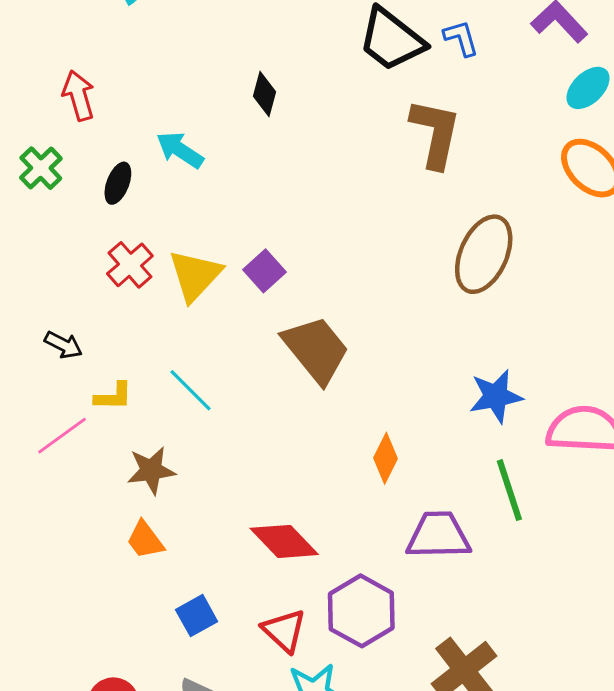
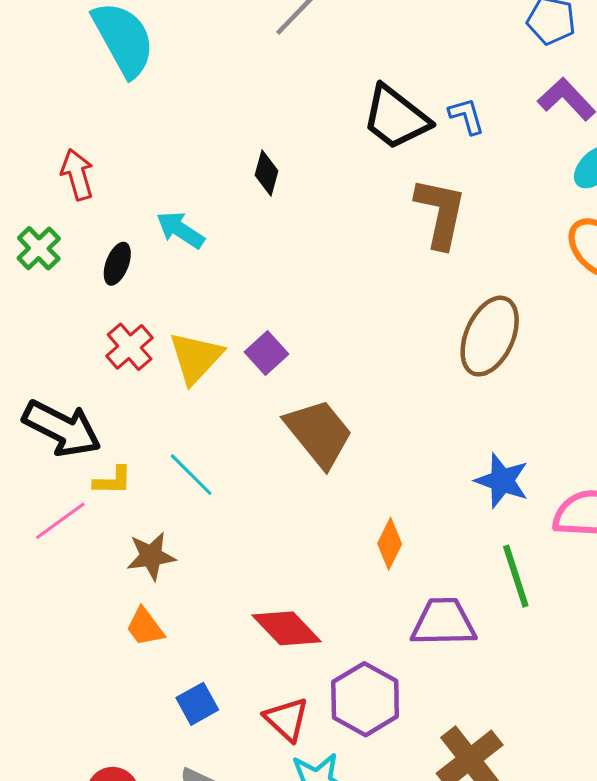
black arrow: (63, 345) -> (62, 428), size x2.0
blue star: (496, 396) -> (502, 481), turned 30

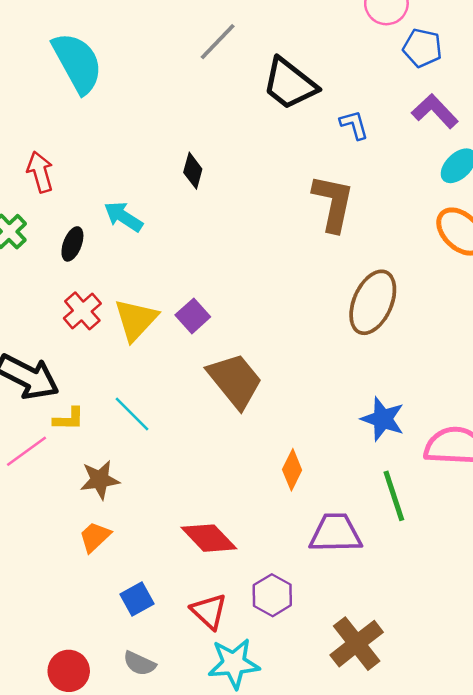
black trapezoid: (396, 118) -> (290, 84), moved
orange trapezoid: (145, 627) -> (95, 537), turned 84
purple hexagon: (365, 699) -> (272, 595), size x0.7

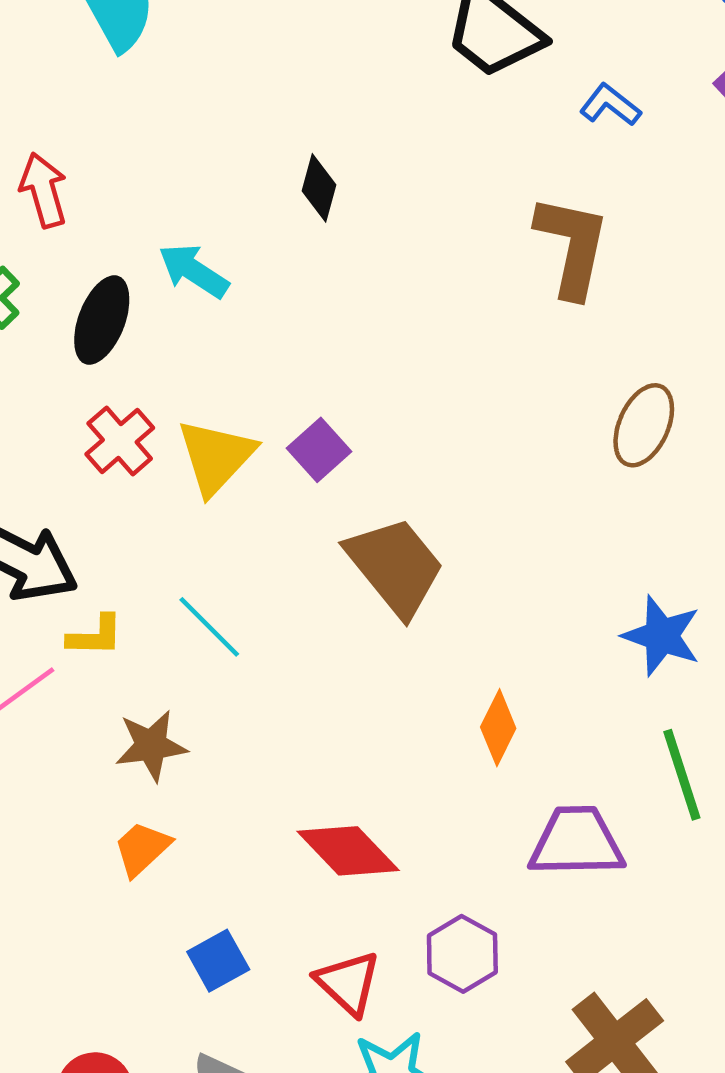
blue L-shape: (354, 125) -> (610, 105), turned -36
black ellipse: (72, 244) -> (102, 320), size x1.4
brown ellipse: (373, 302) -> (644, 425), size x0.7

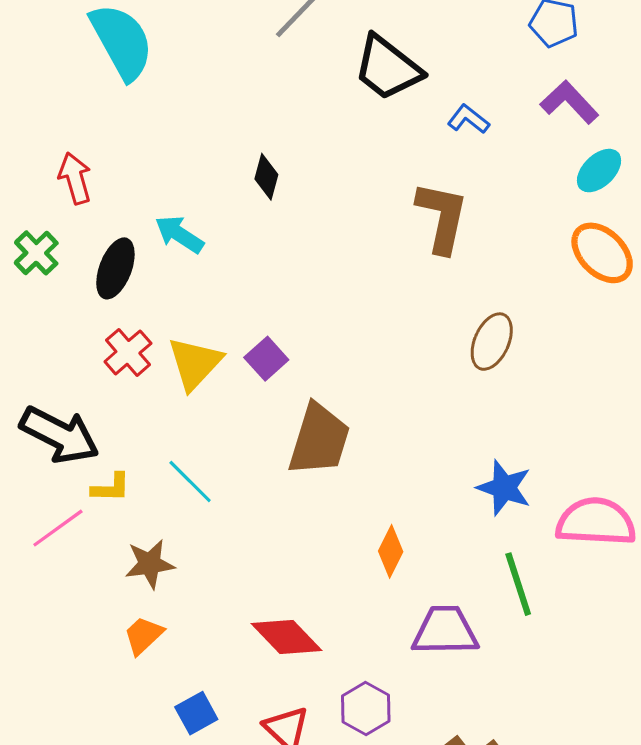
brown trapezoid: (395, 566) -> (319, 439), turned 56

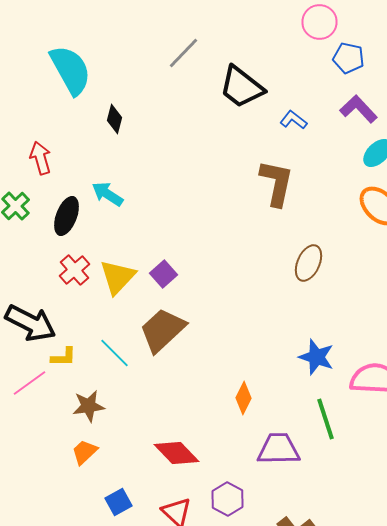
black diamond: (266, 177) -> (114, 119), moved
brown trapezoid: (319, 439) -> (162, 330), moved, turned -150

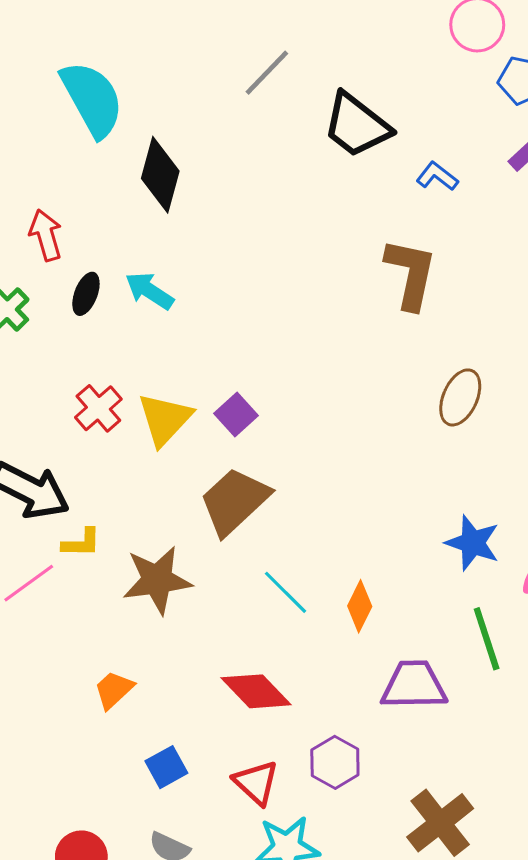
black diamond: (114, 119) -> (160, 175), size x1.6
black ellipse: (66, 216) -> (86, 294), moved, size x0.7
cyan line: (114, 353) -> (285, 592), moved
brown star: (88, 406) -> (157, 580), moved, size x1.4

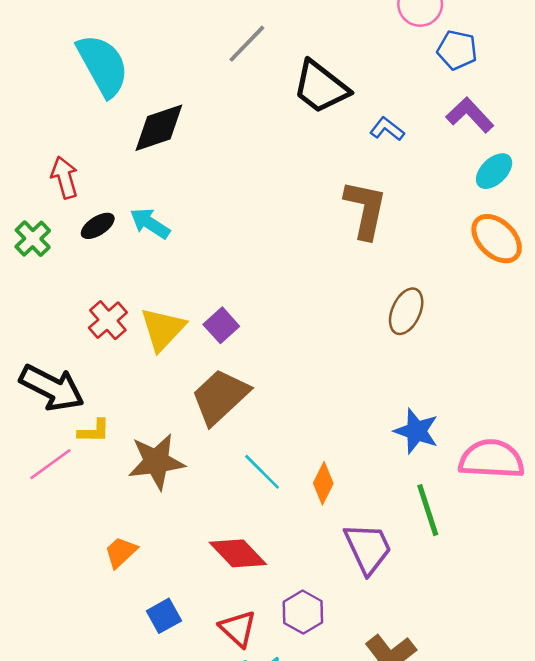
black diamond: (160, 175) -> (159, 128), turned 56
black ellipse: (86, 294) -> (98, 226), turned 36
purple trapezoid: (414, 685) -> (368, 548), turned 66

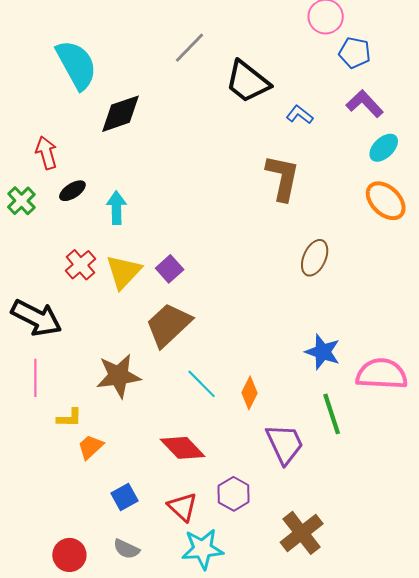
cyan arrow: (150, 223) -> (116, 208), moved, turned 56
yellow L-shape: (94, 431) -> (69, 418), moved
pink line: (51, 464) -> (35, 378), turned -54

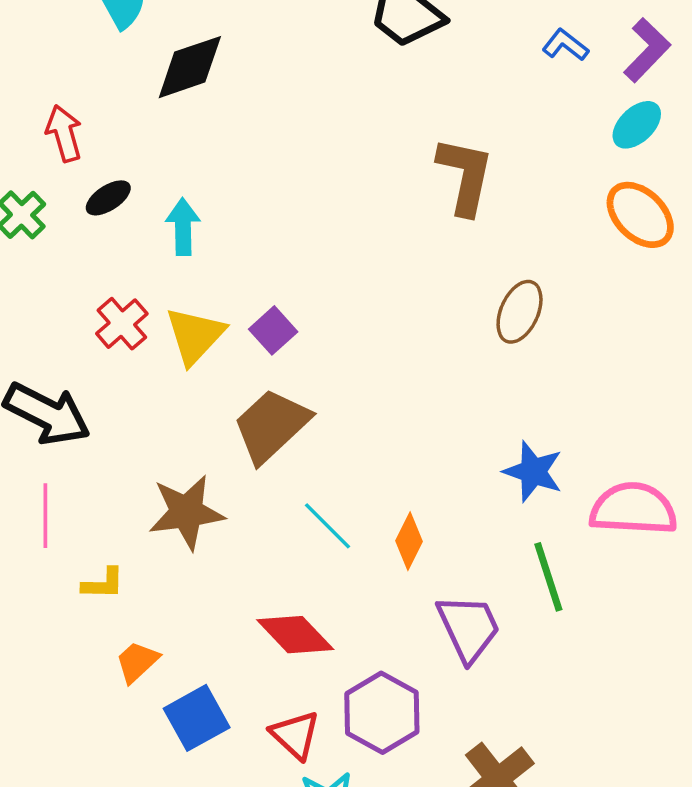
purple L-shape: (365, 104) -> (647, 50), moved, turned 87
blue L-shape: (300, 115) -> (565, 45), moved
orange trapezoid: (90, 447) -> (137, 662), moved
purple hexagon: (234, 494) -> (382, 713), size x1.4
blue square: (124, 497) -> (197, 718), size x1.4

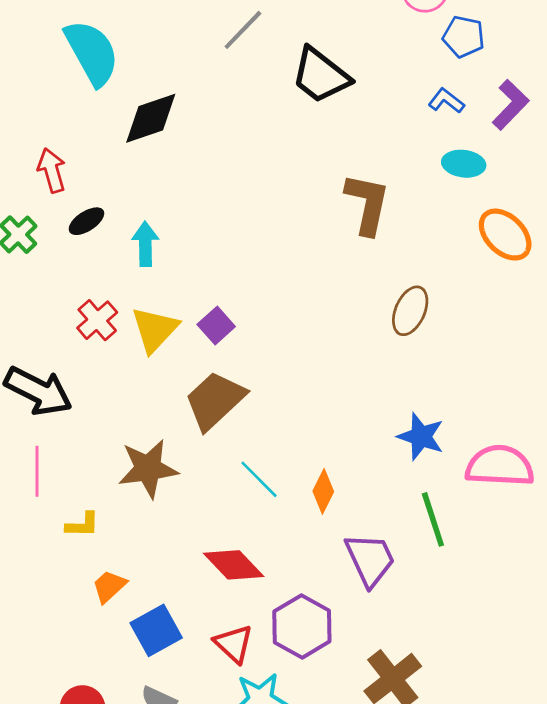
cyan ellipse: (637, 125) -> (464, 164), moved, turned 51

